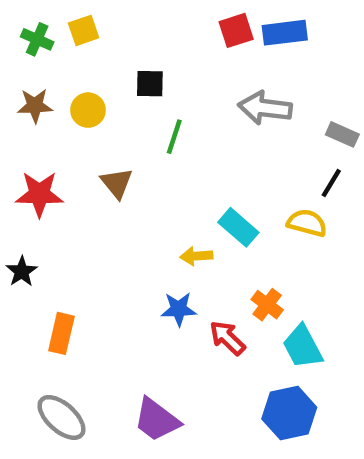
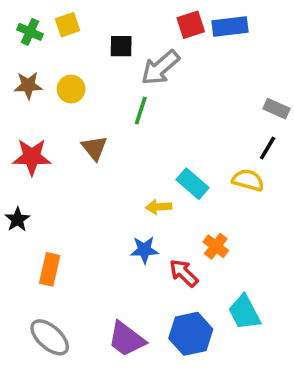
black square: (150, 84) -> (121, 46), moved
gray arrow: (265, 108) -> (160, 68), moved, turned -48
cyan trapezoid: (303, 347) -> (244, 312), moved
blue hexagon: (289, 413) -> (191, 334), moved

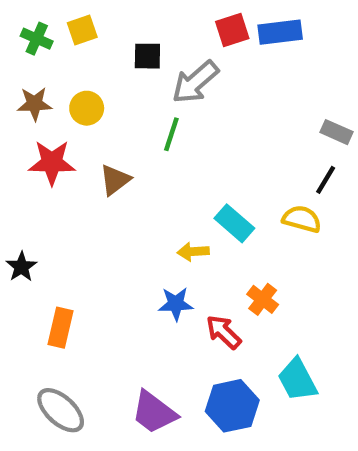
brown triangle: (94, 148) -> (115, 180), turned 32
red star: (32, 157) -> (52, 162), moved

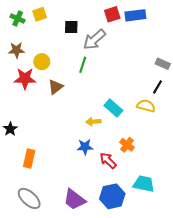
yellow circle: (87, 108) -> (42, 62), moved
cyan trapezoid: (297, 380) -> (144, 184), turned 130

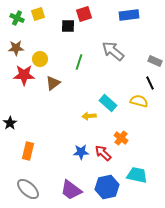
red square: (112, 14) -> (84, 14), moved
gray arrow: (94, 40) -> (113, 51), moved, turned 80
black line: (158, 87) -> (150, 83), turned -56
blue star: (85, 147) -> (81, 152), moved

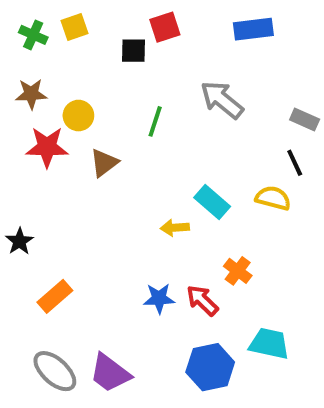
orange rectangle: (28, 151) -> (55, 296), turned 36
purple trapezoid: (71, 190) -> (110, 373), moved

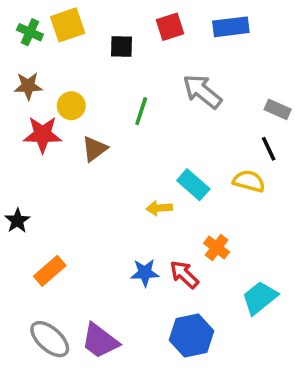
yellow square: (75, 27) -> (68, 25), size x1.4
red square: (165, 27) -> (170, 27), moved
cyan trapezoid: (269, 344) -> (260, 298), moved, turned -51

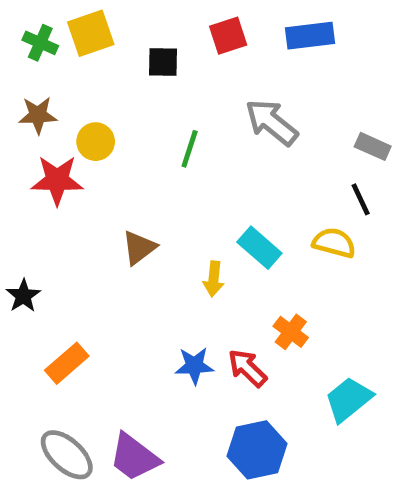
brown triangle: (95, 149) -> (139, 248), moved
yellow arrow: (159, 208) -> (214, 279), turned -80

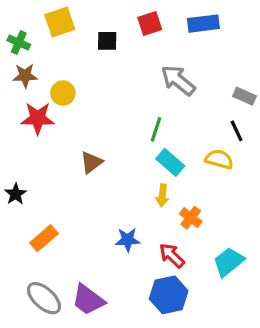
green cross: (40, 43) -> (19, 42), moved
green line: (190, 149) -> (156, 129), moved
yellow arrow: (214, 279) -> (162, 196), moved
red arrow: (247, 368) -> (172, 256), moved

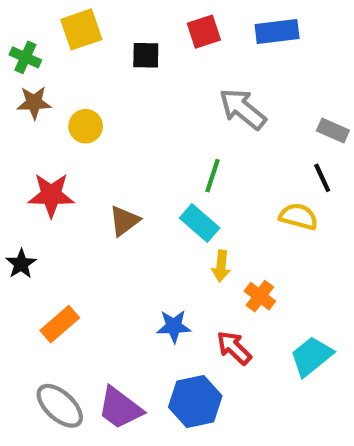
red star: (38, 118) -> (51, 195), moved
cyan rectangle: (170, 162) -> (200, 223), moved
blue hexagon: (169, 295) -> (195, 402), moved

